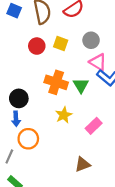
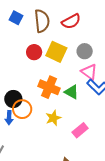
yellow square: (61, 44) -> (56, 52), size x1.5
green triangle: (81, 85) -> (72, 92), turned -35
orange circle: (28, 139) -> (22, 109), moved

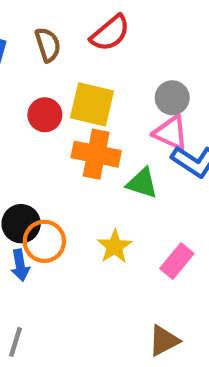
brown semicircle: (42, 21) -> (48, 45), size x0.7
gray circle: (85, 51) -> (172, 98), moved
orange cross: (49, 87) -> (96, 154), moved

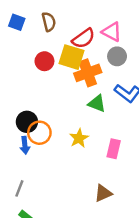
red semicircle: (110, 33) -> (84, 38), moved
pink triangle: (171, 133) -> (112, 32), moved
orange cross: (96, 154) -> (88, 73), moved, turned -35
pink rectangle: (177, 261) -> (114, 149), turned -30

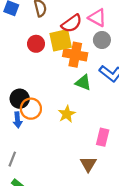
yellow square: (71, 57) -> (61, 40), turned -30
orange cross: (88, 73) -> (75, 55), turned 30
pink rectangle: (114, 149) -> (103, 137), moved
brown triangle: (103, 193) -> (88, 164), turned -36

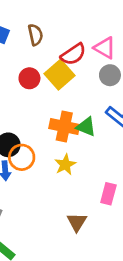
yellow square: (61, 40) -> (59, 75), turned -30
orange cross: (75, 55) -> (64, 126), moved
brown triangle: (88, 164) -> (77, 222), moved

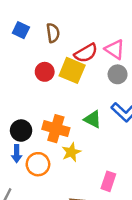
yellow square: (59, 75) -> (72, 70), turned -30
orange cross: (64, 126) -> (56, 129), moved
orange circle: (22, 157) -> (38, 164), moved

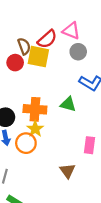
brown semicircle: (53, 33) -> (24, 46), moved
green triangle: (93, 119) -> (68, 104), moved
yellow star: (71, 152) -> (35, 129), moved

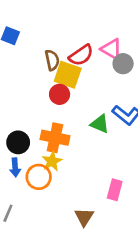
gray circle: (78, 52) -> (123, 64), moved
red circle: (15, 63) -> (60, 94), moved
green triangle: (68, 104) -> (100, 124), moved

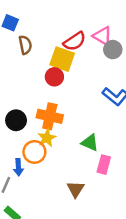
brown semicircle: (52, 60) -> (25, 45), moved
green triangle: (100, 124) -> (90, 143), moved
blue arrow: (15, 167) -> (18, 167), moved

